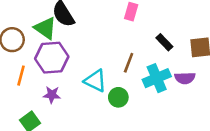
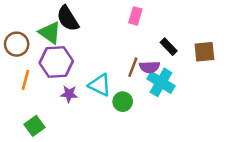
cyan cross: (157, 78) -> (161, 82), turned -36
purple semicircle: (185, 78) -> (150, 67), moved
purple star: (52, 95) -> (69, 94), moved

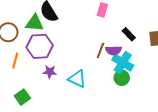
green triangle: (50, 33) -> (35, 23), turned -30
cyan triangle: (100, 85) -> (77, 79), moved
green circle: (123, 102) -> (122, 78), moved

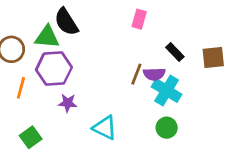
green circle: (122, 78) -> (167, 128), moved
cyan triangle: (77, 79) -> (105, 128), moved

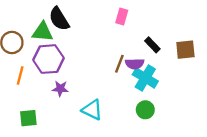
green square: (31, 137) -> (28, 118), turned 30

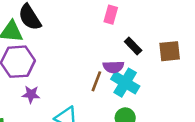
pink rectangle: (122, 17) -> (111, 15), moved
brown line: (119, 64) -> (96, 81), moved

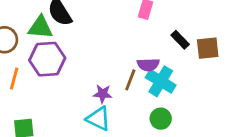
black rectangle: (133, 46) -> (180, 40), moved
purple star: (31, 94) -> (103, 94), moved

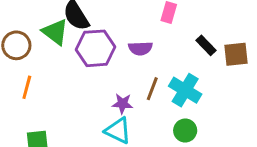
green triangle: (40, 27) -> (55, 32), turned 32
purple hexagon: (47, 59) -> (96, 48), moved
purple semicircle: (148, 65) -> (140, 48), moved

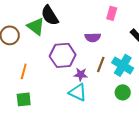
purple hexagon: (96, 48) -> (63, 55), moved
orange line: (27, 87) -> (24, 71), moved

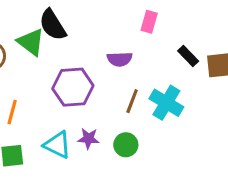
purple star: (81, 74) -> (88, 139), moved
cyan triangle: (78, 92) -> (57, 145), moved
green circle: (123, 92) -> (126, 145), moved

